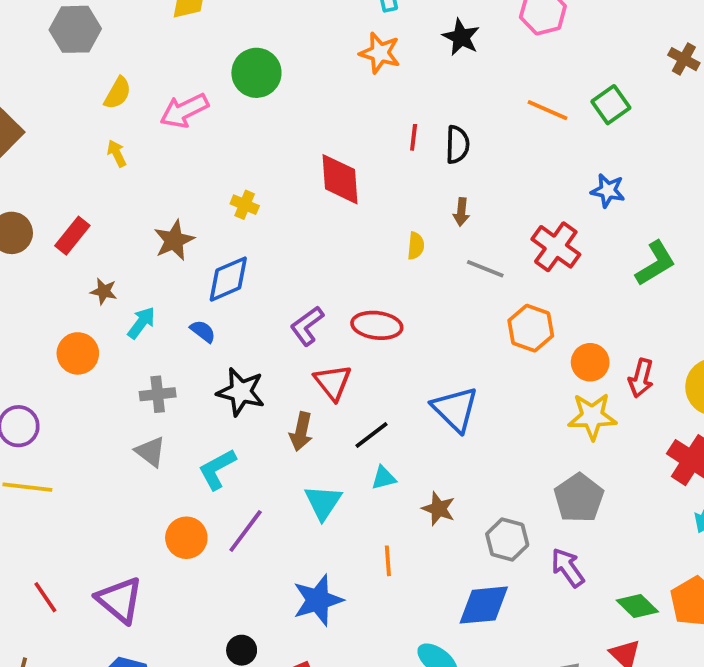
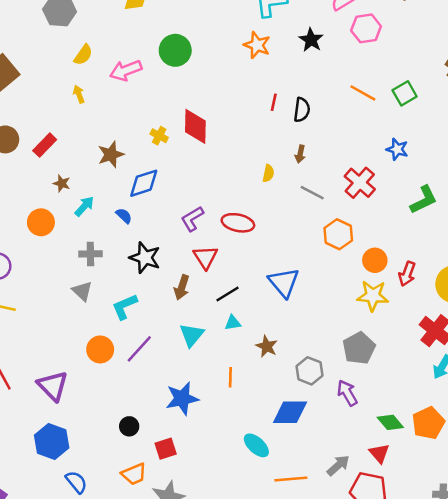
red diamond: (340, 179) -> (195, 126), moved

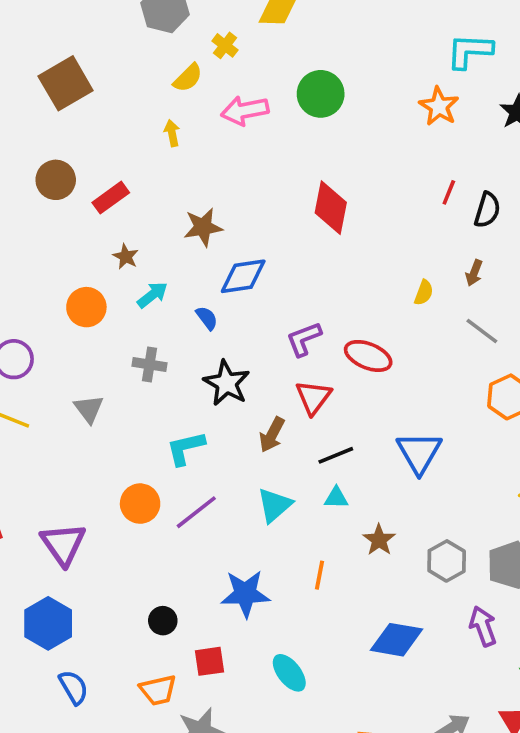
yellow cross: (159, 136) -> (225, 45), moved
gray triangle: (82, 291) -> (89, 409), moved
gray hexagon: (310, 371) -> (447, 561), moved
cyan ellipse: (256, 445) -> (289, 673), moved

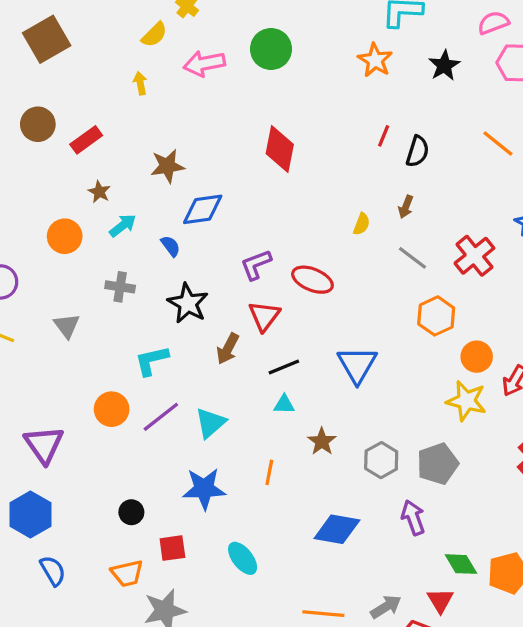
cyan triangle: (275, 505) -> (210, 423), moved

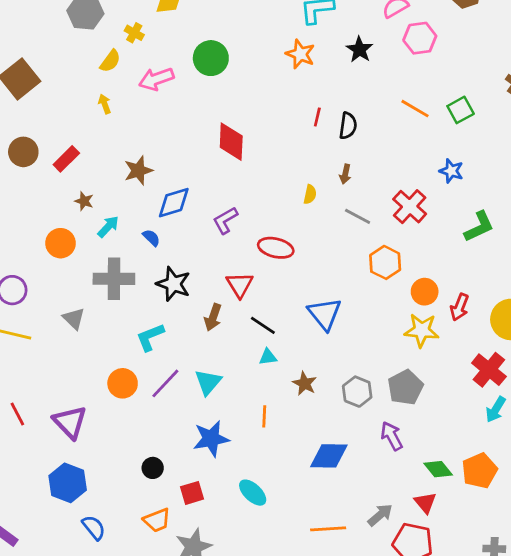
purple L-shape: (256, 265) -> (225, 220), moved
gray cross: (120, 287) -> (114, 279), size x1.6
black line: (284, 367) -> (263, 325), turned 64

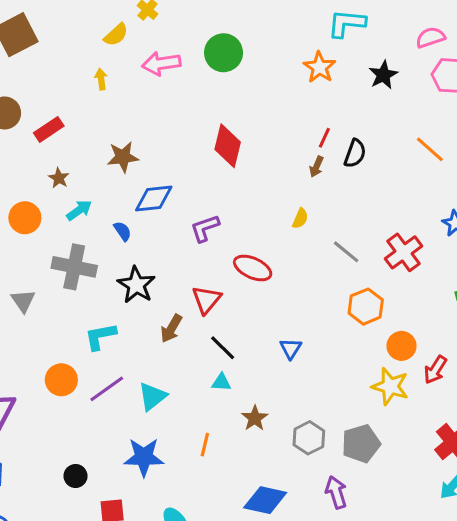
brown arrow: (345, 174) -> (316, 167), moved
blue triangle: (325, 314) -> (291, 349), size x0.6

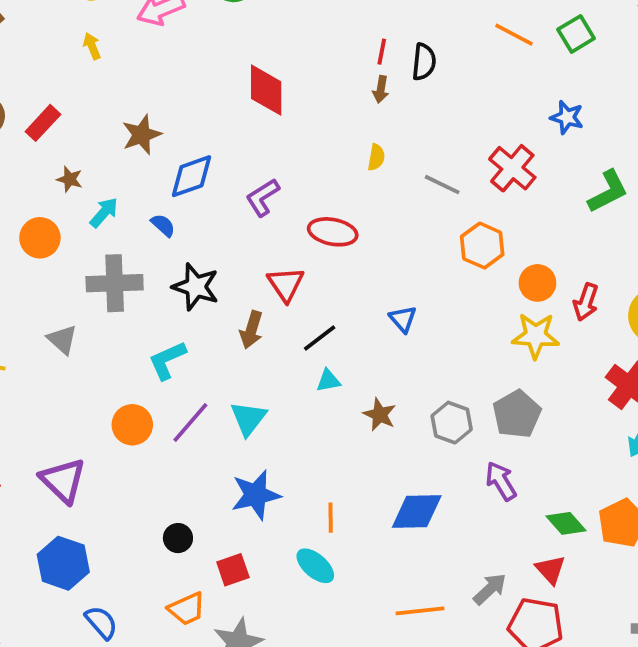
black line: (223, 348) -> (320, 338), turned -68
orange line: (205, 445) -> (331, 518), moved

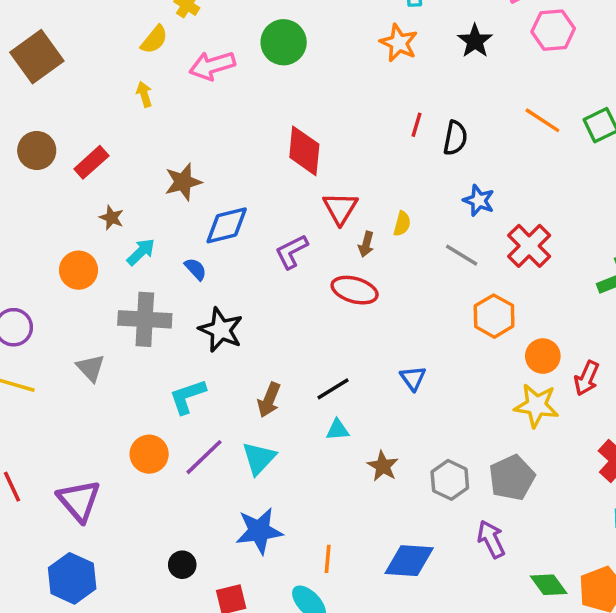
brown arrow: (381, 89) -> (366, 244), moved
blue star: (567, 117) -> (479, 201), moved
red triangle: (286, 284) -> (340, 208), moved
brown arrow: (251, 330) -> (269, 400), moved

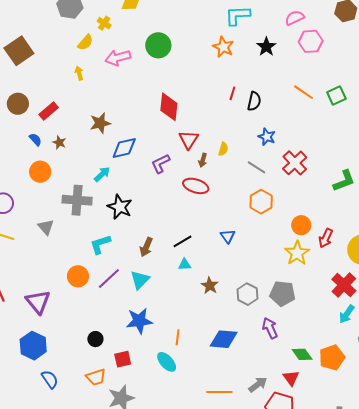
cyan arrow: (141, 252) -> (102, 174), moved
blue semicircle: (196, 269) -> (35, 139), moved
orange hexagon: (494, 316) -> (261, 202), moved
yellow star: (536, 406) -> (297, 253), turned 30
gray pentagon: (512, 478) -> (282, 294), turned 30

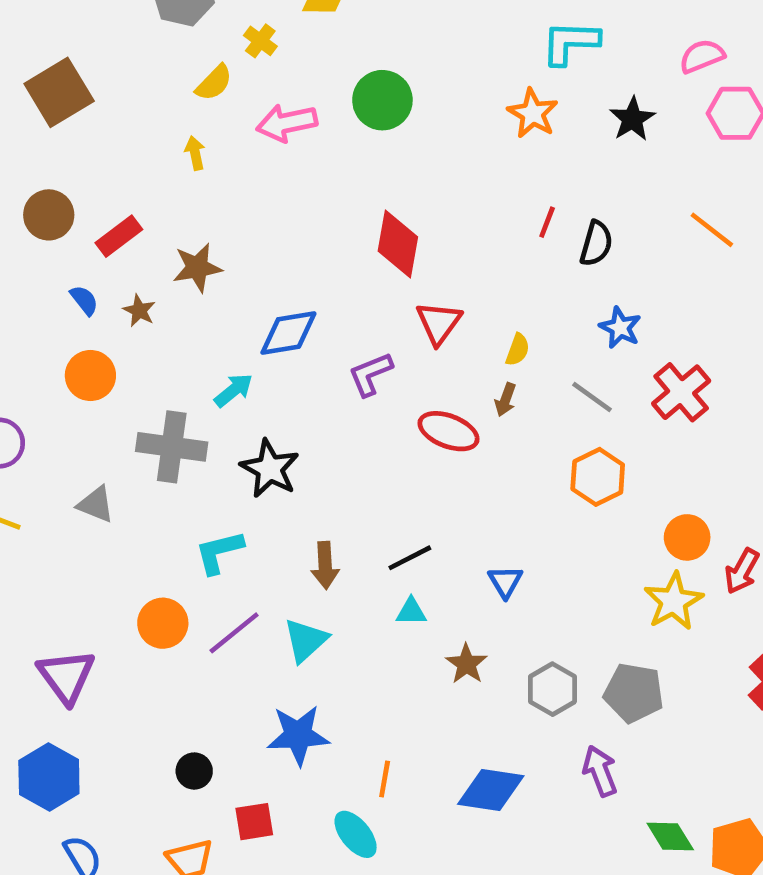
brown star: (100, 123) -> (197, 268), moved
brown arrow: (203, 160) -> (505, 400), moved
gray triangle: (46, 227) -> (96, 504), turned -30
blue triangle: (228, 236) -> (505, 582), moved
brown arrow: (146, 247) -> (325, 565), turned -30

